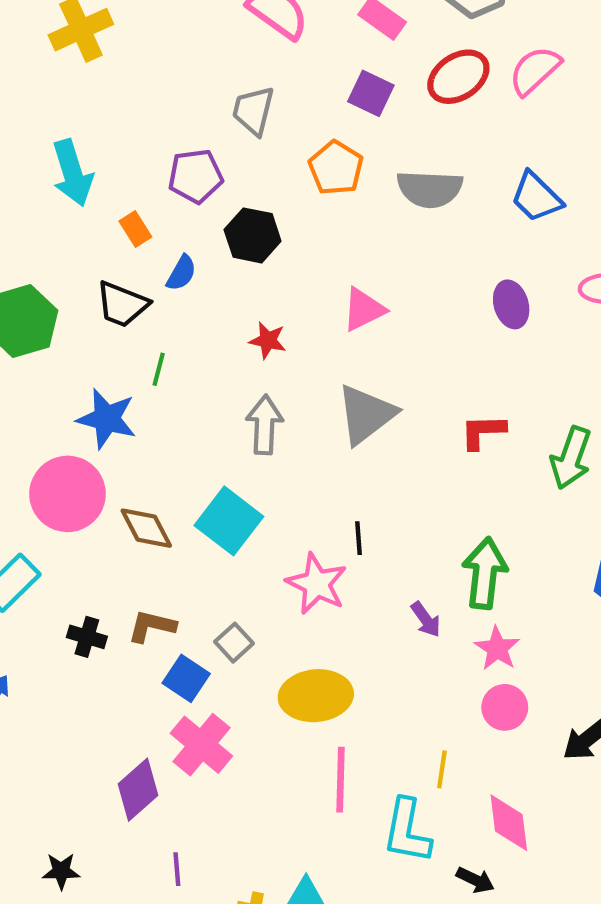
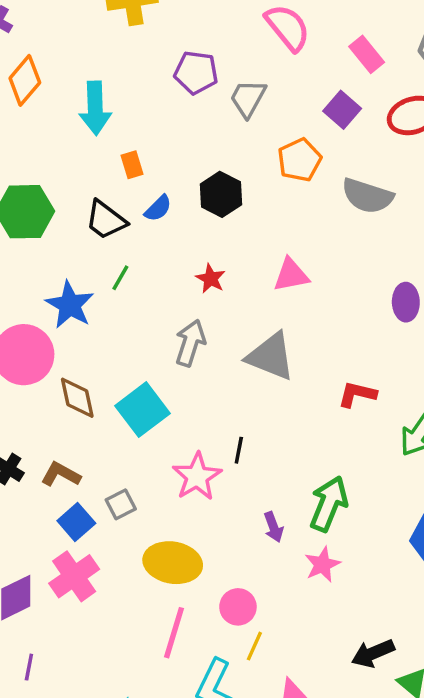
purple pentagon: (195, 176) -> (196, 73), moved
gray triangle: (366, 414) -> (271, 356), turned 44
pink circle: (505, 707) -> (238, 607), moved

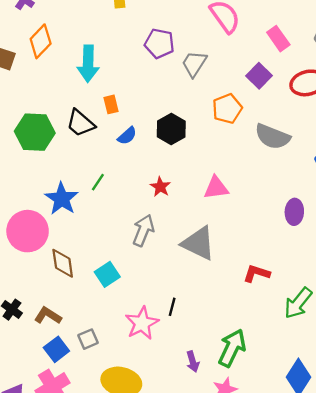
black trapezoid: (106, 220) -> (80, 123), moved
cyan square: (142, 410) -> (107, 274), size x0.7

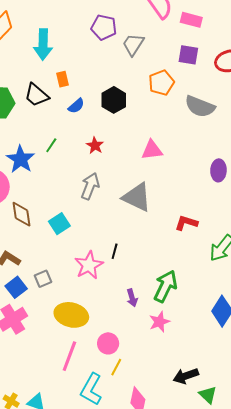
pink rectangle: (278, 39) -> (191, 20), moved, turned -40
purple square: (259, 76) -> (188, 55), turned -35
red star: (160, 187) -> (95, 145), moved

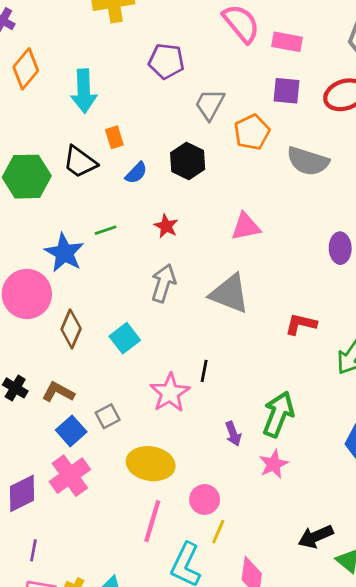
gray trapezoid: (133, 44) -> (210, 104), moved
green line: (51, 145) -> (106, 230), turned 42
brown diamond: (21, 214) -> (71, 329), turned 36

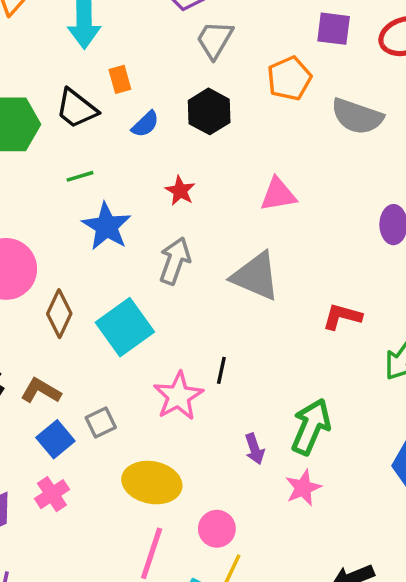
gray trapezoid: (210, 104) -> (215, 40), moved
green line: (106, 230) -> (80, 176), moved
blue star: (64, 253) -> (107, 226), moved
cyan square: (125, 338) -> (125, 327), size x1.5
pink cross: (70, 476) -> (52, 494), size x0.7

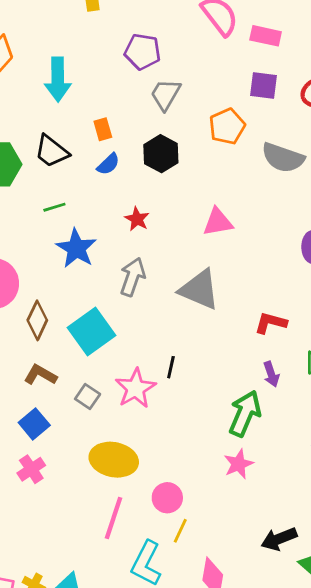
orange rectangle: (120, 79) -> (103, 129), moved
brown L-shape: (41, 391) -> (40, 375), moved
gray square: (101, 423) -> (88, 396), moved, turned -30
purple arrow: (255, 449) -> (271, 374), moved

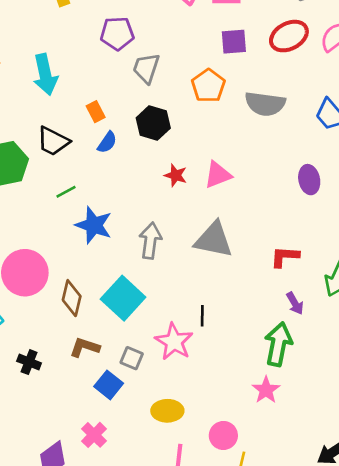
red star: (137, 219) -> (176, 175), moved
blue square: (34, 424) -> (109, 385), moved
yellow ellipse: (114, 460) -> (167, 411), size x0.7
pink star: (239, 464) -> (266, 390), moved

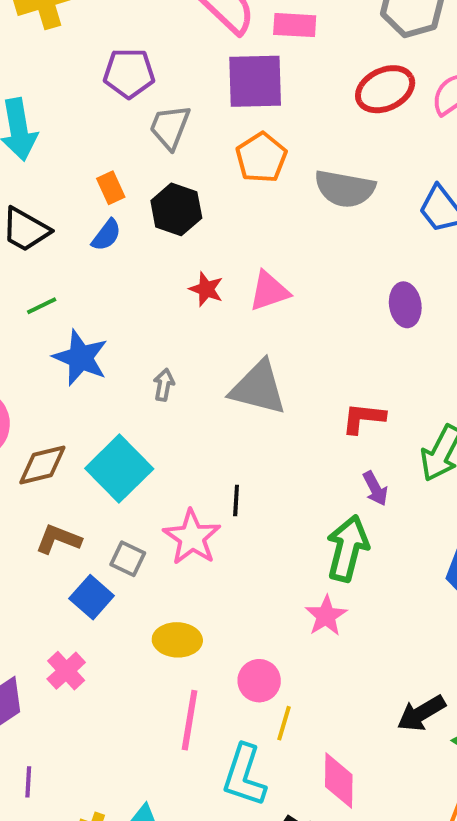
purple square: (234, 42) -> (255, 81), moved, size x1.5
orange rectangle: (96, 112) -> (111, 188), moved
gray arrow: (150, 241) -> (164, 385), size x0.6
brown diamond: (72, 298) -> (42, 465), turned 60

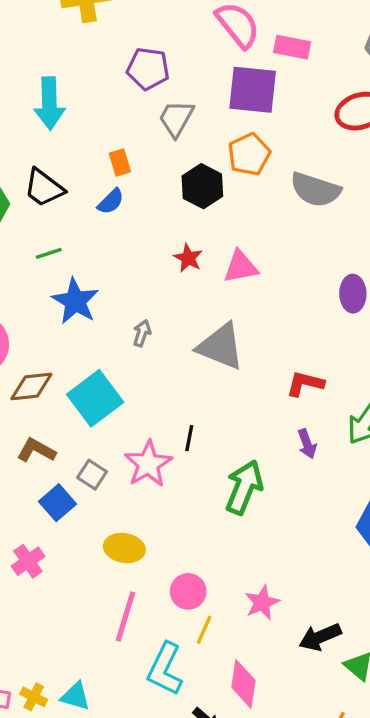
black hexagon: (176, 209) -> (202, 186), moved
green arrow: (348, 548) -> (244, 487), moved
pink star: (326, 616) -> (262, 602), moved

